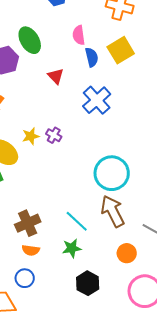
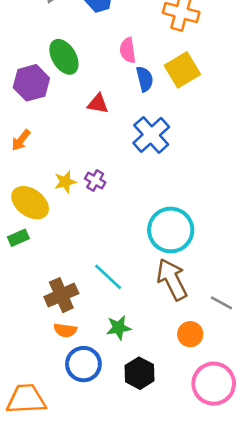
red triangle: (56, 76) -> (98, 104), turned -36
cyan line: (77, 221) -> (108, 277), moved
blue circle: (25, 278) -> (83, 364), moved, size x1.4

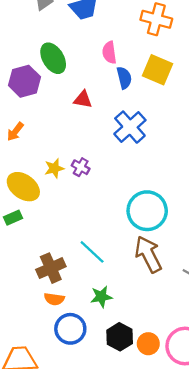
yellow square: (182, 70) -> (157, 70), turned -36
orange circle: (190, 334) -> (148, 344), moved

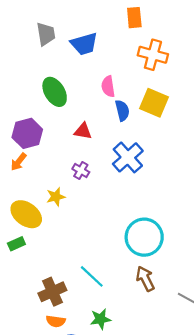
purple hexagon: (24, 81) -> (27, 133), moved
purple cross: (81, 167) -> (81, 171), moved
brown arrow: (148, 254) -> (145, 279), size x0.7

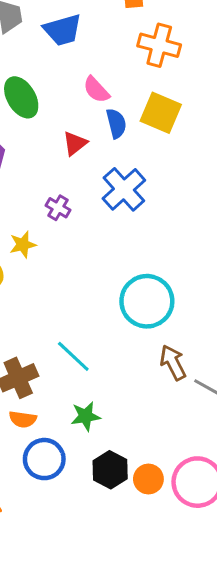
pink semicircle: (108, 86) -> (96, 90), turned -35
red triangle: (83, 131) -> (75, 143), moved, turned -48
brown arrow: (145, 279) -> (173, 363), moved

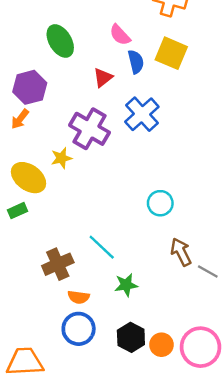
purple cross: (58, 208) -> (89, 129), size x2.0
cyan circle: (147, 301) -> (160, 203), size x0.6
green star: (86, 416) -> (126, 285), moved
orange semicircle: (23, 419) -> (79, 297), moved

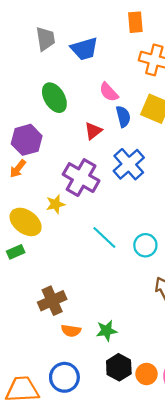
cyan line: (102, 247) -> (104, 237), moved
green star: (126, 285) -> (107, 331), moved
blue circle: (79, 329) -> (64, 377), moved

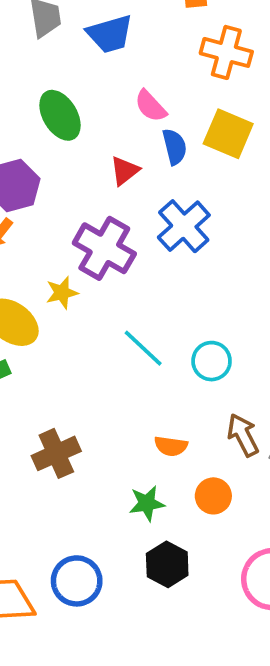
orange semicircle: (71, 331) -> (171, 446), moved
orange circle: (147, 374) -> (213, 496), moved

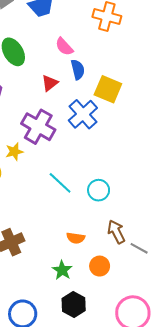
yellow square: (228, 134) -> (108, 89), moved
green star: (147, 503) -> (62, 270), turned -30

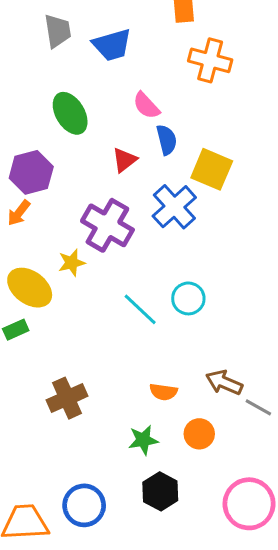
cyan circle: (99, 190) -> (188, 298), moved
brown arrow: (116, 232) -> (224, 382), turned -40
green star: (62, 270) -> (143, 440), turned 30

